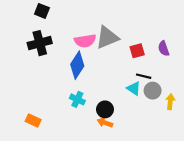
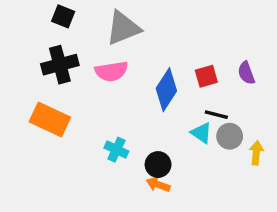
gray triangle: (107, 37) -> (123, 28), moved
pink semicircle: (85, 41) -> (111, 71), moved
blue diamond: (77, 65) -> (166, 90), moved
orange rectangle: (33, 120) -> (50, 120), moved, size x1.6

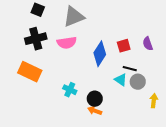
yellow arrow: (256, 153) -> (154, 101), moved

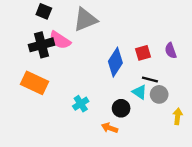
pink semicircle: (67, 43) -> (60, 40), moved, turned 42
cyan cross: (70, 90) -> (81, 104), turned 32
black circle: (95, 99) -> (121, 108), moved

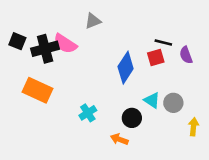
black square: (44, 11) -> (17, 41), moved
gray triangle: (85, 19) -> (93, 21), size x0.6
black line: (150, 79) -> (163, 42), moved

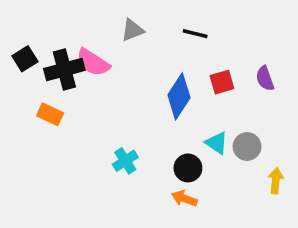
black square: (17, 41) -> (25, 59), turned 36
black line: (163, 42) -> (195, 34), moved
orange rectangle: (38, 90) -> (50, 114), moved, size x0.6
orange arrow: (119, 139) -> (184, 198), moved

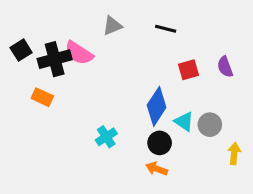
blue diamond: (179, 96) -> (157, 106), moved

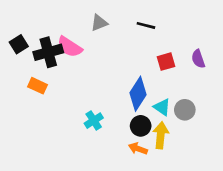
yellow arrow: (234, 154) -> (161, 135), moved, size x1.4

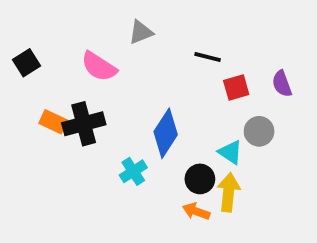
black line: (146, 25) -> (208, 57), moved
black cross: (48, 52) -> (84, 124), moved
blue diamond: (138, 94) -> (166, 133), moved
gray circle: (185, 110) -> (259, 131), moved

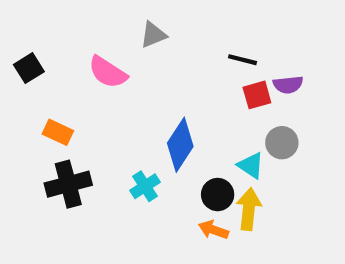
black line: (208, 57) -> (242, 60), moved
purple semicircle: (282, 84) -> (288, 85), moved, turned -76
black cross: (84, 124) -> (68, 184), moved

